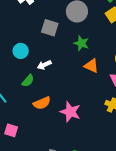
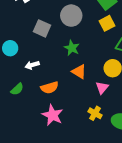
green semicircle: (28, 81) -> (17, 89), moved
orange semicircle: (42, 103) -> (50, 88), moved

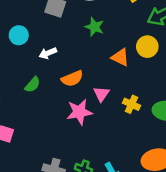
orange triangle: (79, 72) -> (120, 57), moved
pink triangle: (102, 88) -> (101, 94), moved
pink star: (52, 115) -> (79, 112), turned -30

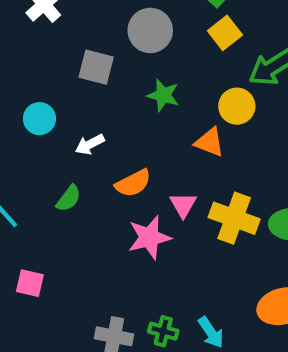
yellow circle: (147, 47) -> (237, 106), moved
yellow cross: (131, 104) -> (234, 218), size x1.6

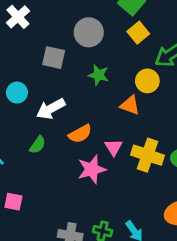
white arrow: (90, 144) -> (51, 109), size x1.5

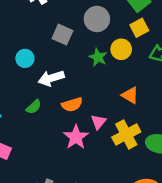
yellow circle: (147, 81) -> (121, 49), moved
orange triangle: (130, 105) -> (130, 95), moved
yellow cross: (148, 155) -> (126, 134), turned 32
pink star: (92, 169) -> (76, 137), turned -30

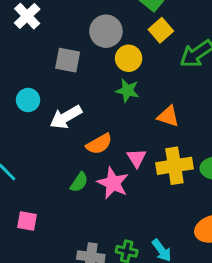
yellow circle: (121, 49) -> (129, 58), moved
green star: (98, 57) -> (127, 91), moved
green semicircle: (34, 107) -> (79, 182), moved
yellow cross: (126, 134) -> (174, 166), turned 32

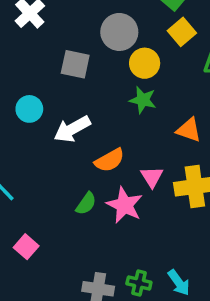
pink square: (27, 221) -> (26, 247), turned 30

